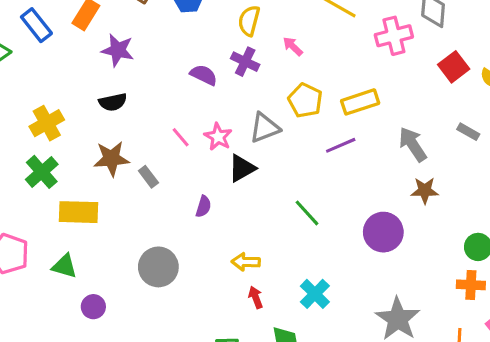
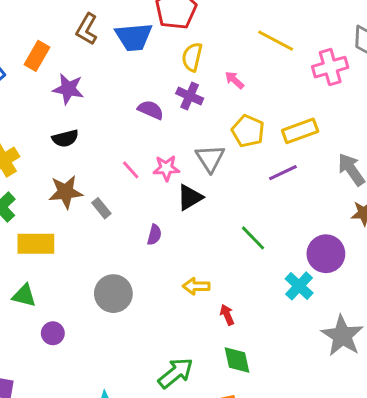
gray triangle: (265, 128) -> (210, 158), turned -40
pink star: (218, 137) -> (166, 168), turned -30
cyan cross: (315, 294) -> (299, 286), moved
red arrow: (256, 297) -> (227, 315), moved

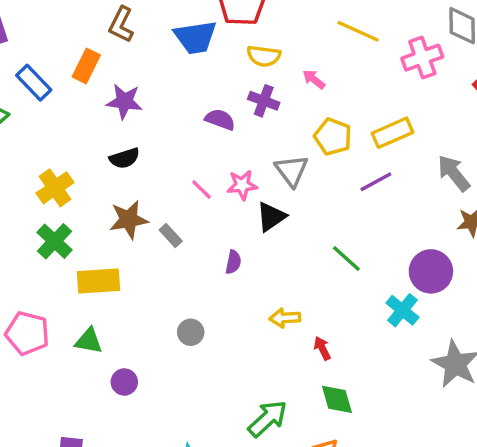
brown L-shape: (87, 29) -> (121, 24), moved
yellow semicircle: (192, 57) -> (264, 56), turned -92
gray circle: (113, 294) -> (191, 332), size x0.6

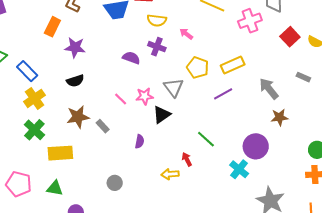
blue rectangle: (34, 83) -> (27, 71), moved
red arrow: (322, 348) -> (187, 159), moved

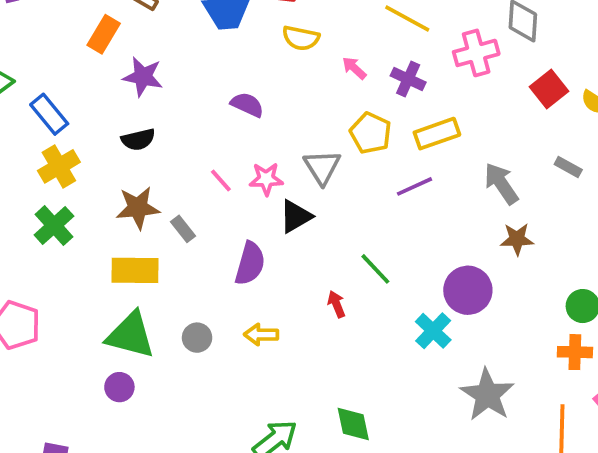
purple cross: (157, 47) -> (408, 79), moved
purple semicircle: (140, 141) -> (250, 263), size x1.6
yellow rectangle: (60, 153) -> (135, 270), moved
yellow arrow: (170, 174) -> (261, 335), moved
green triangle: (55, 188) -> (131, 335), moved, size x1.6

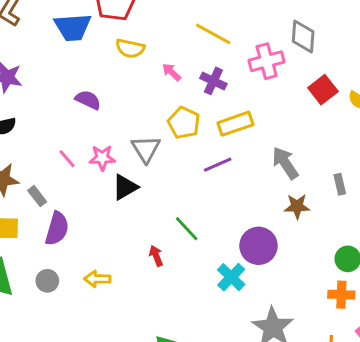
gray rectangle: (568, 167) -> (340, 184), moved, turned 48
purple semicircle: (250, 263) -> (57, 229), moved

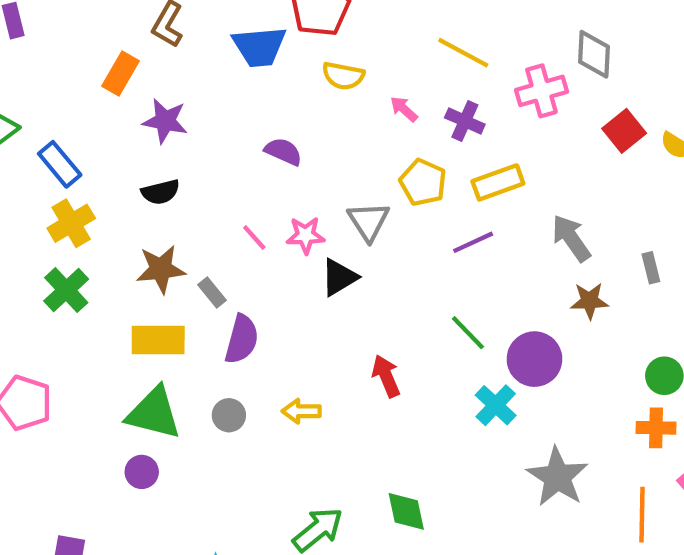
green line: (187, 229) -> (468, 333), moved
red arrow: (156, 256) -> (386, 376), size x1.4

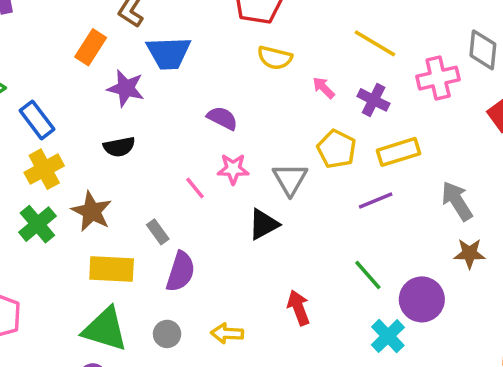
blue trapezoid: (259, 47) -> (169, 53), moved
pink star: (306, 235) -> (233, 169), moved
brown star: (161, 269) -> (92, 211), moved, turned 30

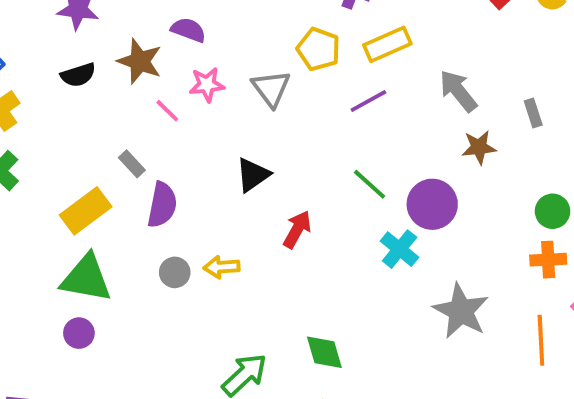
brown star: (92, 211) -> (140, 61), moved
black triangle: (264, 224) -> (253, 175), moved
yellow rectangle: (112, 269) -> (86, 211), turned -33
red arrow: (299, 308) -> (297, 229), turned 56
gray circle: (167, 334) -> (175, 272), moved

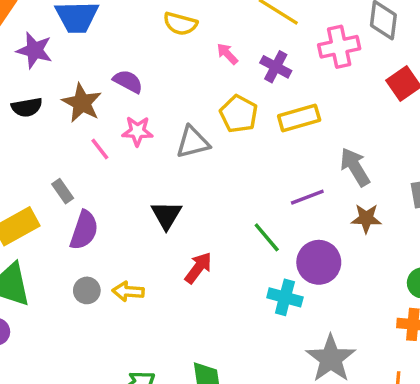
gray triangle: (271, 88) -> (193, 142), turned 45
purple line: (368, 101) -> (307, 197), moved
black triangle: (253, 175) -> (166, 215), turned -32
cyan cross: (400, 249) -> (285, 297), turned -32

